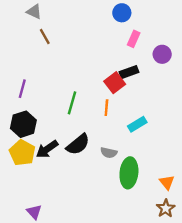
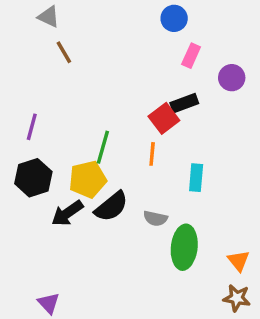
cyan rectangle: (137, 124) -> (196, 178), turned -54
yellow pentagon: (22, 153) -> (88, 179), moved, turned 30
brown star: (166, 208) -> (237, 298), turned -30

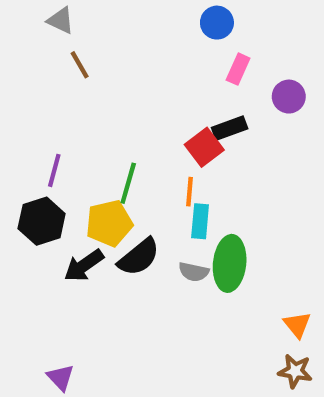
purple line: (32, 127) -> (54, 170), moved
cyan rectangle: (196, 178) -> (200, 221), moved
green ellipse: (184, 247) -> (230, 263), moved

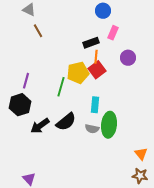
purple circle: (289, 97) -> (128, 58), moved
black rectangle: (230, 128) -> (91, 43), moved
orange line: (189, 192) -> (96, 57), moved
yellow pentagon: (109, 223) -> (78, 73), moved

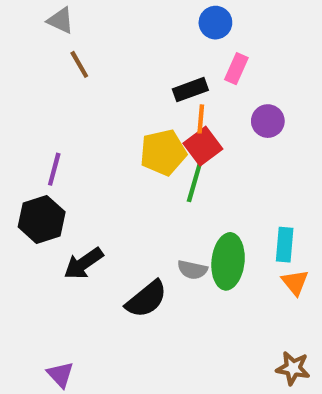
green line: (61, 87) -> (195, 182), moved
cyan rectangle: (95, 105) -> (285, 245), moved
black semicircle: (66, 122) -> (146, 299), moved
orange triangle: (141, 154) -> (295, 282), moved

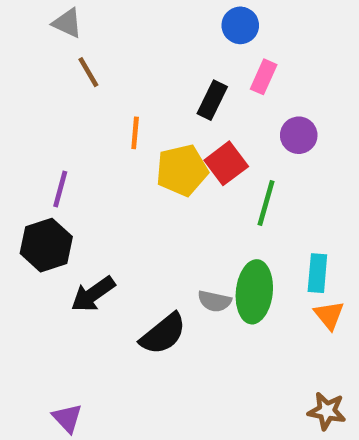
black rectangle: (190, 90) -> (212, 100), turned -44
orange line: (201, 119) -> (135, 133), moved
green line: (195, 182) -> (266, 203), moved

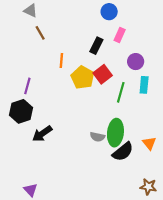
yellow pentagon: (182, 170) -> (83, 77), turned -30
cyan rectangle: (317, 273) -> (144, 85), moved
black semicircle: (163, 334) -> (123, 152), moved

